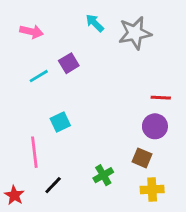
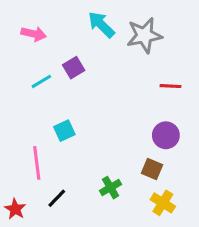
cyan arrow: (95, 23) -> (101, 25), size x1.4
red line: (161, 98) -> (170, 86), moved
yellow cross: (152, 189) -> (163, 203), turned 35

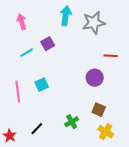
cyan arrow: (101, 25) -> (66, 16), turned 54
pink arrow: (34, 34) -> (22, 22), turned -119
purple circle: (166, 135) -> (95, 78), moved
pink line: (37, 163) -> (18, 92), moved

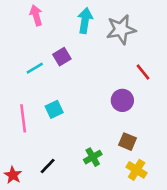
pink arrow: (22, 22) -> (36, 15), moved
red line: (111, 56) -> (143, 72), turned 48

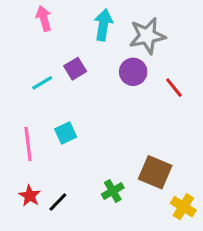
purple circle: (122, 100) -> (133, 72), moved
brown square: (128, 142) -> (155, 172), size x1.5
yellow cross: (137, 170) -> (183, 207), moved
red star: (13, 175) -> (30, 196), moved

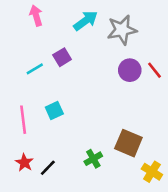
cyan arrow: (103, 25) -> (86, 21), turned 45
purple circle: (133, 72) -> (130, 70), moved
red line: (174, 88) -> (154, 70), moved

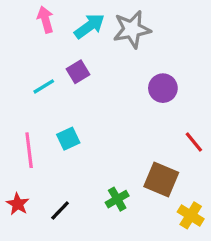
cyan arrow: (86, 21) -> (89, 26), moved
gray star: (122, 30) -> (132, 29), moved
red line: (154, 70) -> (194, 142), moved
red star: (24, 163) -> (18, 204), moved

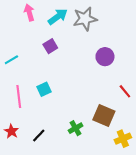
cyan line: (44, 86) -> (11, 60), moved
yellow cross: (191, 215) -> (123, 139), turned 35

